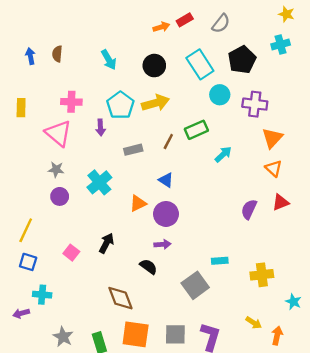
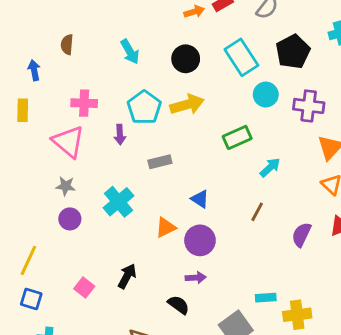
blue arrow: (30, 56) -> (34, 70), moved
brown line: (168, 142) -> (257, 212), moved
yellow cross: (262, 275) -> (297, 315), moved

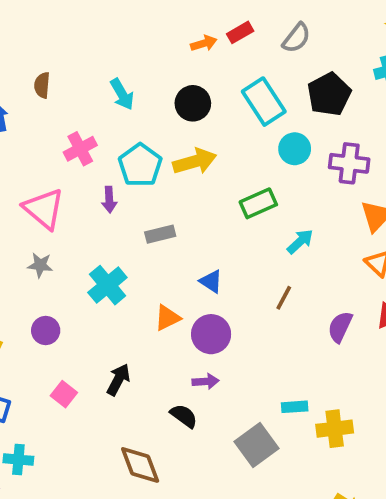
pink cross: (84, 103) -> (80, 149), moved, turned -30
purple circle: (70, 219) -> (46, 330), moved

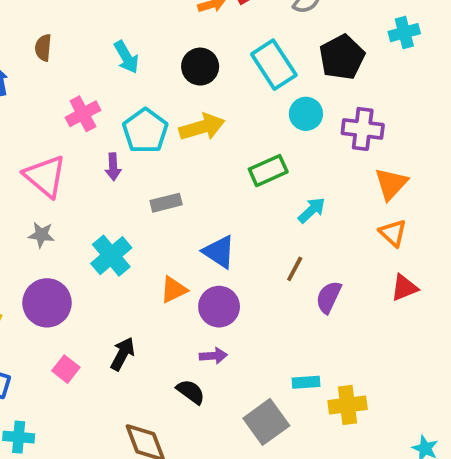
blue triangle: (211, 281) -> (219, 252), size x1.4
purple semicircle: (340, 327) -> (329, 297), moved
purple circle: (46, 330) -> (47, 303), size x1.6

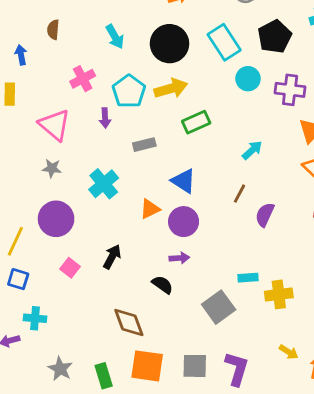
black circle: (200, 67) -> (170, 44), size x1.4
green rectangle: (268, 171) -> (196, 122), moved

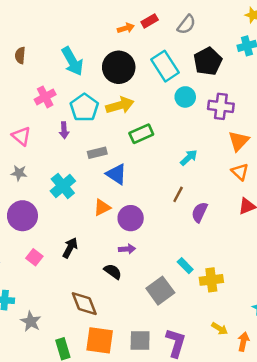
cyan arrow: (115, 37) -> (72, 61), size x1.4
pink triangle: (55, 125) -> (21, 136), size x0.7
blue triangle: (184, 181) -> (116, 174), moved
cyan rectangle: (248, 278) -> (185, 266), turned 49
gray star: (60, 369) -> (31, 321), moved

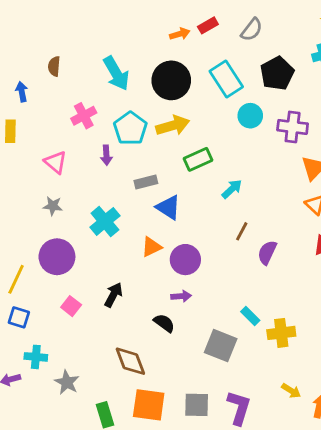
cyan arrow: (189, 158) -> (232, 189), moved
gray square: (160, 291) -> (221, 346), turned -32

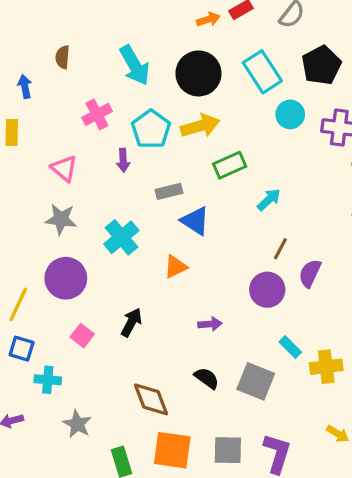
gray star: (53, 206) -> (61, 219), size x1.4
purple circle: (185, 260) -> (267, 290), moved
black semicircle: (164, 323) -> (207, 378), moved
cyan cross: (36, 357) -> (48, 380), moved

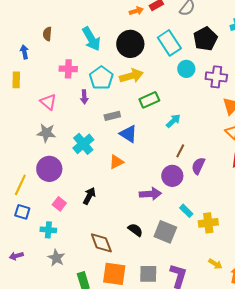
pink cross: (97, 114) -> (68, 69), turned 30
purple arrow: (210, 324) -> (150, 194), moved, size x1.5
cyan cross: (48, 380) -> (48, 230), moved

